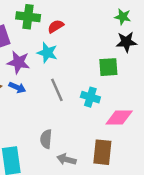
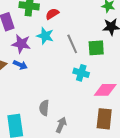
gray line: (57, 90) -> (72, 44), moved
brown rectangle: (102, 152) -> (104, 119), moved
gray arrow: (66, 159) -> (61, 125), turned 98

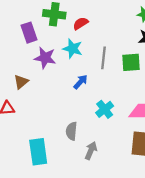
gray line: (72, 44) -> (104, 58), turned 30
blue arrow: (20, 65) -> (81, 82), moved, turned -72
cyan cross: (81, 73) -> (105, 109), moved, turned 35

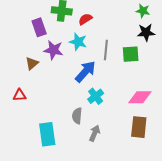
brown triangle: (21, 82) -> (32, 63), moved
blue arrow: (81, 82) -> (85, 72), size x1.6
cyan cross: (105, 109) -> (96, 96), moved

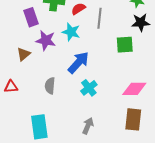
gray line: (106, 50) -> (99, 18), moved
gray semicircle: (77, 116) -> (50, 86), moved

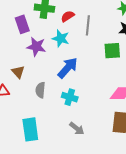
brown triangle: (24, 54) -> (18, 72), moved, turned -32
cyan cross: (89, 88) -> (70, 97), moved, turned -35
gray arrow: (88, 126) -> (77, 128), turned 105

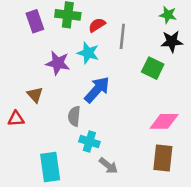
purple rectangle: (22, 24) -> (35, 21), moved
green square: (112, 51) -> (153, 68), turned 30
gray semicircle: (40, 90) -> (74, 116), moved
cyan cross: (70, 97) -> (89, 142), moved

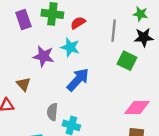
gray line: (122, 36) -> (114, 31), moved
gray semicircle: (74, 116) -> (52, 112), moved

